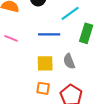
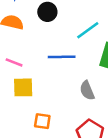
yellow square: (45, 63) -> (23, 87), moved
orange square: (43, 88) -> (42, 121), moved

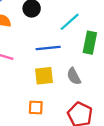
yellow square: (23, 87) -> (44, 76), moved

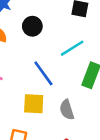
blue line: (48, 48) -> (43, 73), turned 50

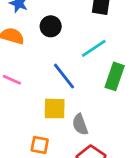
gray semicircle: (67, 110) -> (80, 124), moved

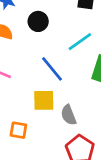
orange square: (40, 145) -> (18, 130), moved

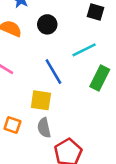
gray semicircle: (69, 115) -> (44, 128), moved

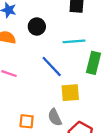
cyan line: (84, 50) -> (74, 41), turned 35
yellow square: (41, 100) -> (70, 93), moved

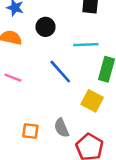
yellow square: (70, 93) -> (92, 101), moved, turned 30

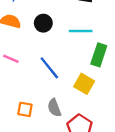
black circle: (45, 27) -> (43, 23), moved
blue line: (60, 72) -> (49, 68), moved

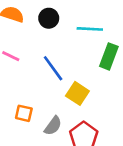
yellow square: (84, 84) -> (77, 93), moved
gray semicircle: (54, 108) -> (53, 126), moved, turned -126

